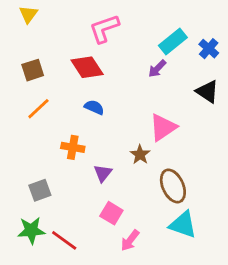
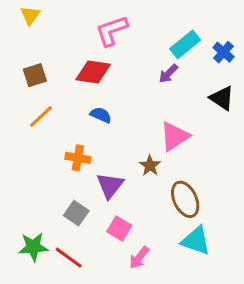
red diamond: (87, 67) -> (93, 72), turned -48
purple triangle: (103, 173) -> (110, 186), size x1.4
gray square: (40, 190) -> (76, 213), moved, turned -35

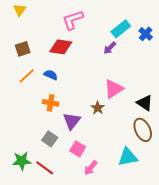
black triangle: (222, 98) -> (145, 103), moved
blue semicircle: (101, 115) -> (51, 75), moved
brown ellipse: (185, 199) -> (143, 130), moved
cyan triangle: (196, 241) -> (128, 157), turned -30

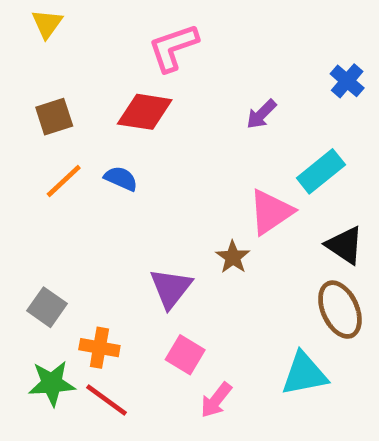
cyan rectangle: (121, 29) -> (321, 171), moved
orange cross: (51, 103) -> (99, 348), moved
gray square: (50, 139) -> (47, 307), moved

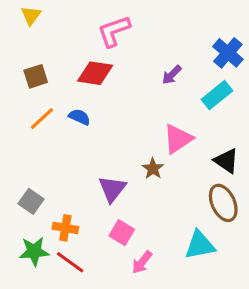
blue cross: (347, 81) -> (228, 53), size x1.4
cyan rectangle: (321, 171) -> (217, 95), moved

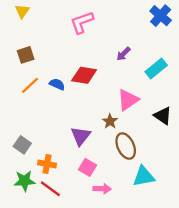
blue cross: (228, 53) -> (161, 16), moved
red diamond: (95, 73) -> (84, 75), moved
brown ellipse: (223, 203) -> (126, 146), moved
pink arrow: (142, 262) -> (102, 189), turned -126

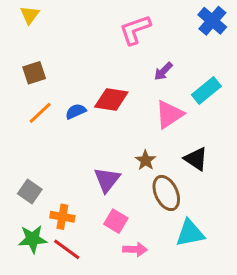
pink L-shape: (82, 22) -> (135, 30), moved
blue semicircle: (57, 84) -> (76, 111), turned -48
pink triangle: (128, 100) -> (169, 114), moved
black triangle: (163, 116) -> (196, 159), moved

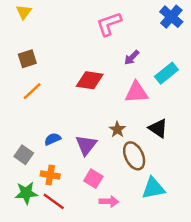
blue semicircle: (76, 111) -> (53, 139), moved
pink triangle: (169, 114) -> (136, 92), turned 30

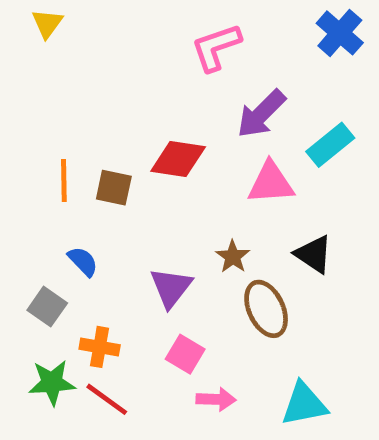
purple arrow: (132, 57) -> (261, 114), size x1.6
brown square: (27, 59) -> (114, 188), moved, turned 30
orange line: (32, 91) -> (64, 180), turned -48
blue semicircle: (53, 139) -> (83, 261), moved, turned 70
cyan triangle: (153, 188) -> (304, 404), moved

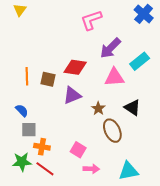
blue semicircle: (83, 261) -> (22, 110), moved
purple triangle: (171, 288) -> (72, 95), moved, turned 30
gray square: (47, 307) -> (29, 130), moved, turned -35

